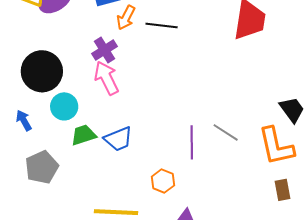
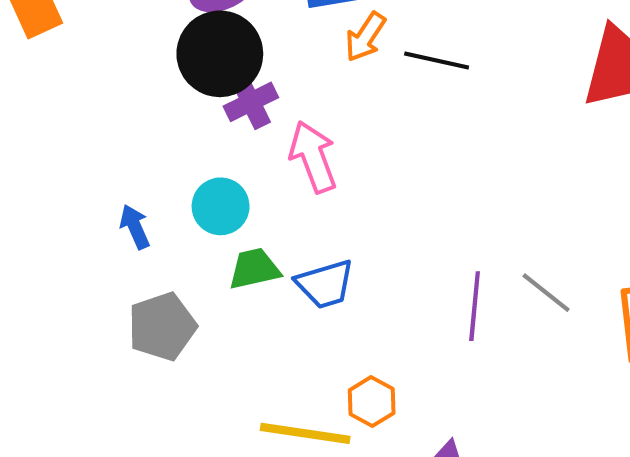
purple cross: (104, 50) -> (251, 102), moved
black circle: (42, 71) -> (220, 54), moved
orange hexagon: (163, 181) -> (372, 402), moved

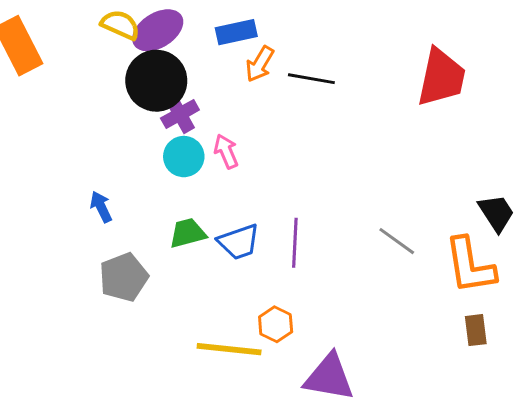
pink arrow: (313, 157) -> (226, 151), size x0.7
cyan circle: (221, 206) -> (184, 157), moved
purple line: (475, 306) -> (295, 243), moved

